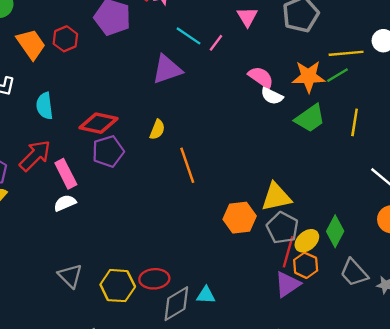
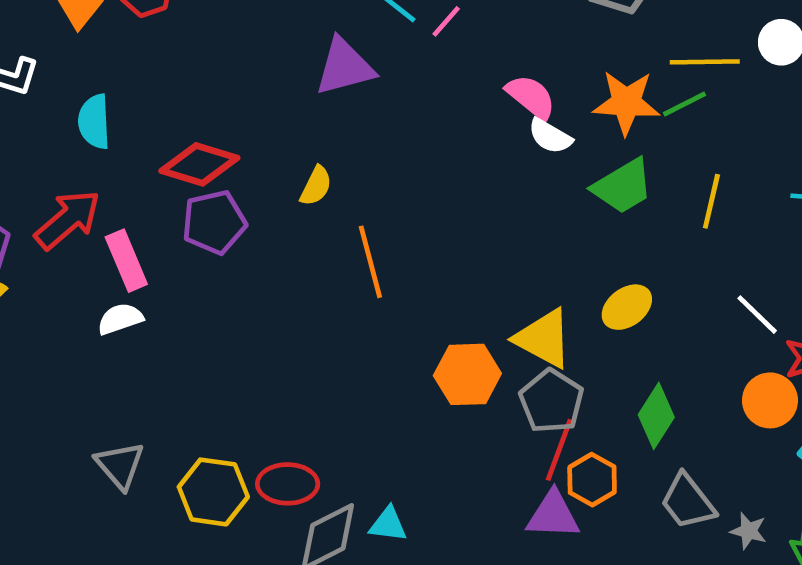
yellow triangle: (276, 197) -> (544, 338), turned 36
yellow ellipse: (307, 241) -> (627, 307), moved
purple triangle: (288, 284) -> (553, 515), turned 32

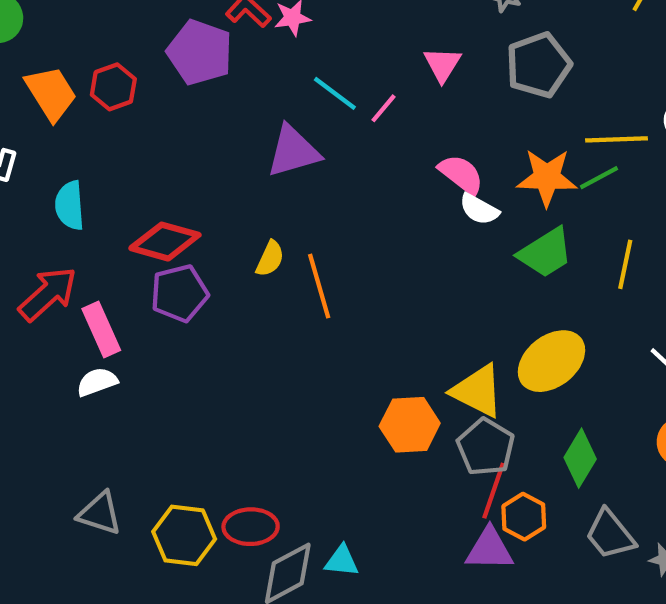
orange line: (370, 262) -> (319, 286), moved
yellow ellipse: (627, 307) -> (551, 361), size x1.5
gray triangle: (120, 465) -> (100, 513), turned -30

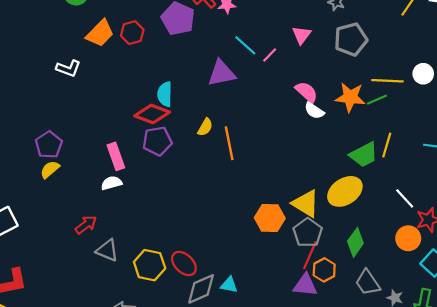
orange trapezoid: (51, 93) -> (100, 33), turned 72
cyan semicircle: (70, 205) -> (165, 94), moved
green trapezoid: (545, 253) -> (364, 155), moved
red arrow: (48, 294) -> (86, 225), moved, size x0.7
red ellipse: (251, 527) -> (184, 264), turned 40

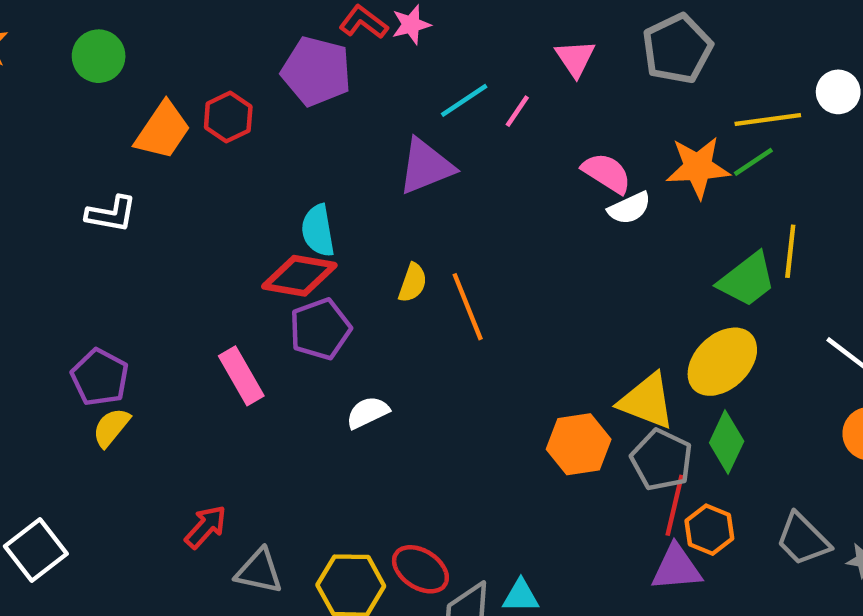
cyan line: (245, 45) -> (464, 100), turned -65
white semicircle: (314, 111) -> (629, 208), turned -48
white semicircle: (111, 183) -> (368, 412), moved
green diamond: (355, 242) -> (727, 442), moved

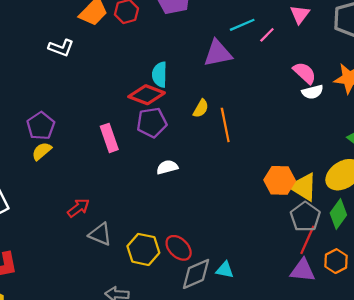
orange hexagon: (579, 444) -> (280, 180), moved
orange hexagon: (709, 530) -> (336, 261), moved

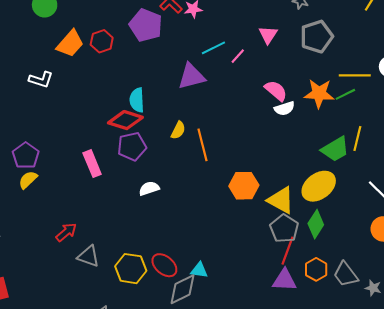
orange hexagon: (280, 180) -> (244, 186), moved
cyan triangle: (225, 270) -> (199, 270), moved

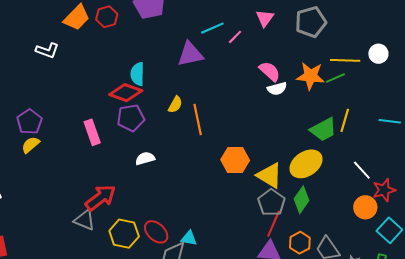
red arrow: (66, 232) -> (100, 198), moved, size x1.5

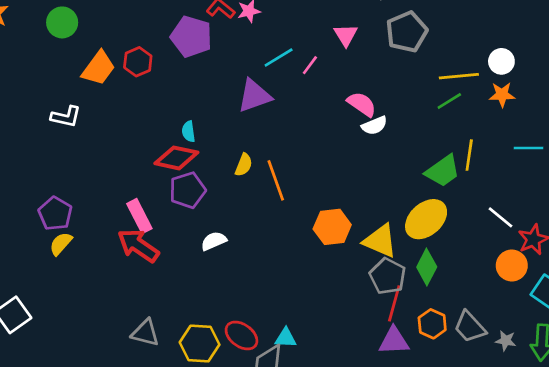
cyan semicircle: (137, 74) -> (189, 131), size x0.7
orange star: (311, 76) -> (502, 95), moved, size x0.7
red arrow: (100, 198) -> (138, 246), moved, turned -100

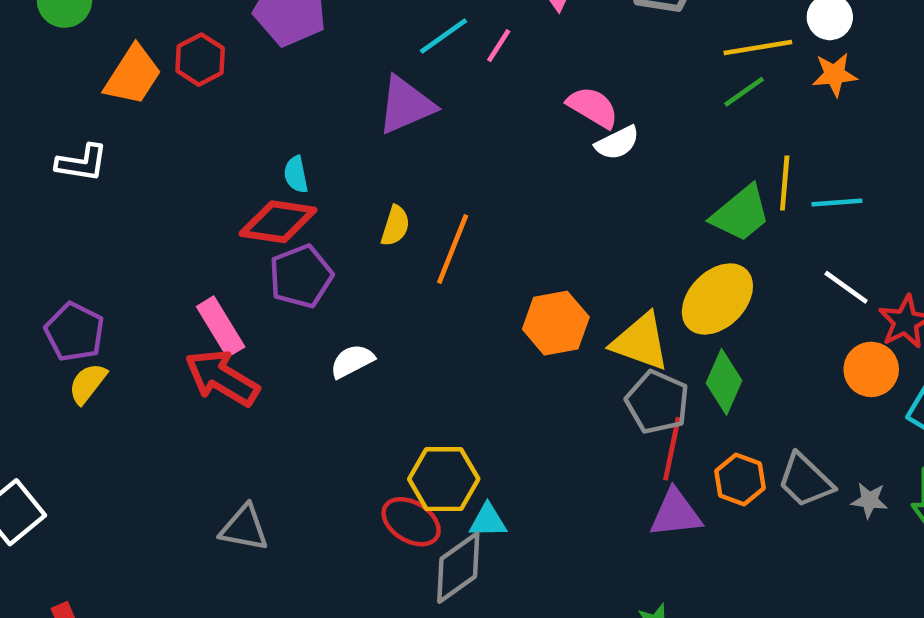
cyan line: (528, 148) -> (837, 202), moved
orange line: (276, 180) -> (453, 249), turned 45
yellow hexagon: (200, 344) -> (444, 479), moved

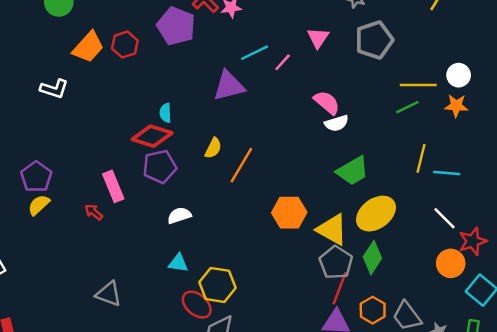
green trapezoid: (741, 214) -> (353, 171), moved
red arrow: (222, 378) -> (94, 212), moved, size x0.5
cyan triangle: (488, 521) -> (178, 263), moved

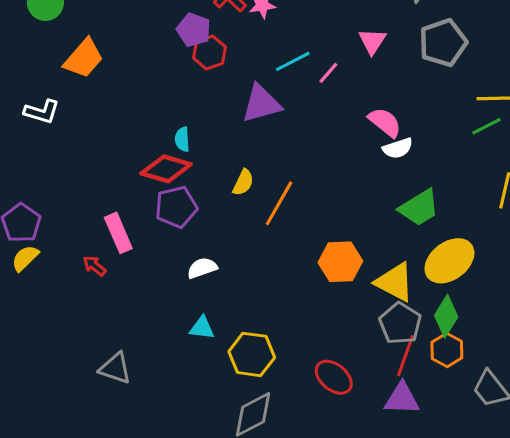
purple pentagon: (176, 26) -> (194, 30), size x0.7
red hexagon: (125, 45) -> (210, 53), moved
red ellipse: (197, 305) -> (334, 377), moved
orange hexagon: (373, 310) -> (447, 350), moved

